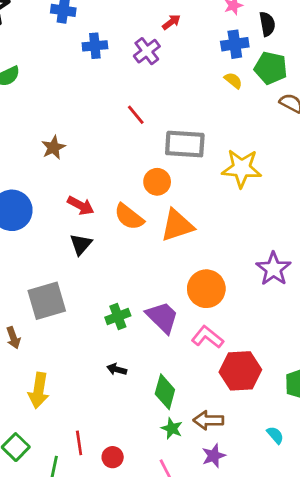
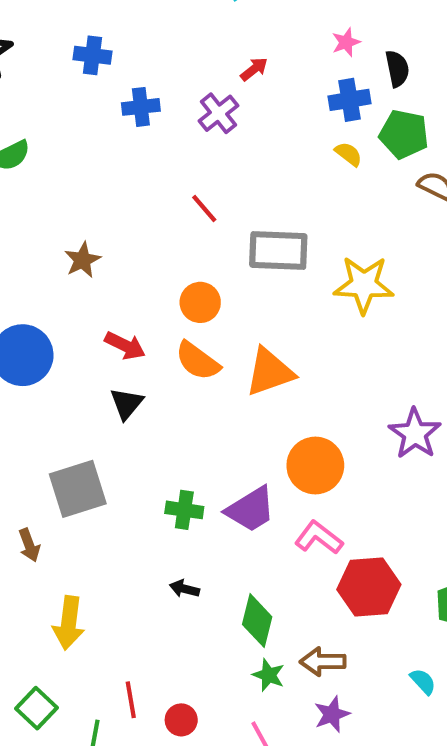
orange circle: (157, 182) -> (200, 302), moved
green cross: (118, 316) -> (184, 510), turned 30
purple trapezoid: (162, 317) -> (251, 509), turned 105

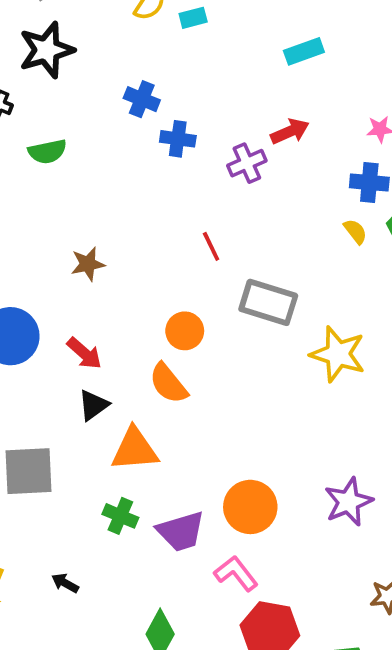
blue cross: (93, 55) -> (142, 99), moved
red arrow: (254, 69) -> (290, 131), size x1.4
red arrow: (125, 346) -> (84, 353), moved
orange triangle: (270, 372) -> (135, 449), moved
black arrow: (184, 589) -> (65, 583), moved

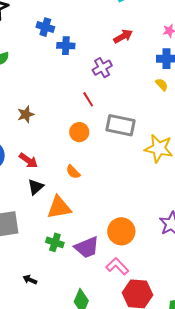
purple cross: (247, 163) -> (102, 68), moved
orange circle: (185, 331) -> (79, 132), moved
orange semicircle: (168, 383) -> (73, 172), size x0.7

